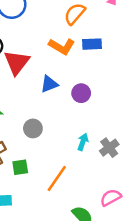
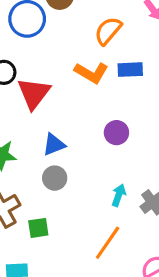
blue triangle: (49, 84) -> (54, 144), moved
orange line: (57, 178) -> (108, 243), moved

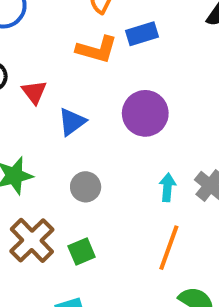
red triangle: (34, 93) -> (34, 92), size x0.6
purple circle: (116, 133) -> (145, 113), size x1.5
blue triangle: (54, 144) -> (72, 122), moved

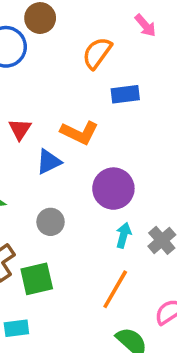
orange L-shape: (97, 50) -> (79, 133), moved
purple circle: (145, 113) -> (113, 189), moved
green square: (82, 252) -> (37, 279), size x1.4

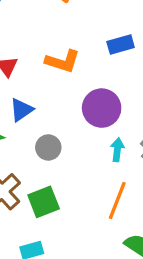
blue rectangle: (125, 94) -> (121, 45), moved
blue triangle: (49, 162) -> (21, 110), moved

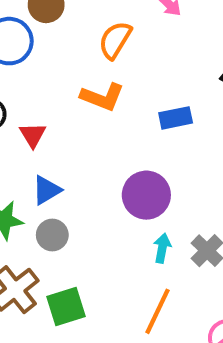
orange L-shape: (63, 61) -> (102, 97), moved
gray circle: (48, 147) -> (52, 235), moved

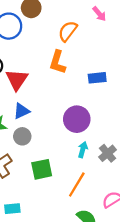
orange L-shape: (102, 97) -> (58, 62), turned 80
red triangle: (33, 135) -> (17, 80), size x1.5
green square: (66, 306) -> (42, 169), moved

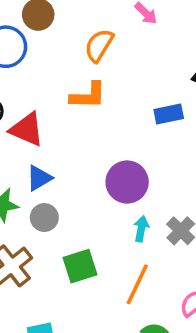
orange L-shape: (58, 62) -> (88, 96), turned -100
blue rectangle: (97, 78) -> (169, 114), moved
red triangle: (17, 80) -> (27, 129), turned -35

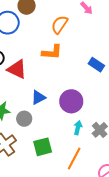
blue rectangle: (169, 114) -> (96, 65), turned 42
blue triangle: (39, 178) -> (38, 97), moved

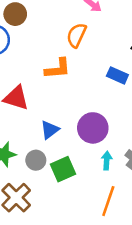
orange semicircle: (60, 25) -> (76, 35), moved
green square: (43, 147) -> (63, 169), moved

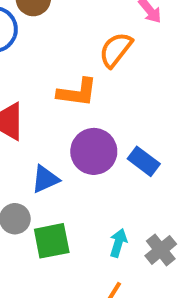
blue rectangle: (117, 75) -> (144, 161), moved
purple circle: (93, 128) -> (94, 151), moved

